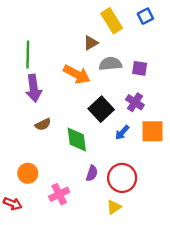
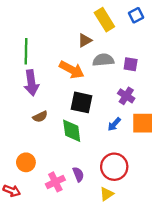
black square: (101, 109) -> (82, 102), moved, turned -35
purple semicircle: (92, 173) -> (78, 174), moved, turned -40

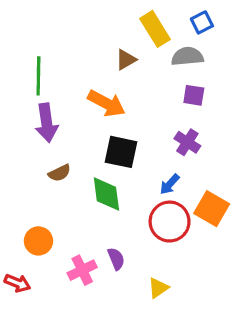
gray semicircle: (103, 60) -> (187, 56), moved
orange square: (143, 123) -> (212, 209), moved, turned 30
red circle: (114, 167) -> (170, 222), moved

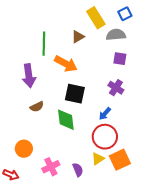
green line: (38, 76) -> (44, 44), moved
orange square: (212, 209) -> (120, 160), moved, turned 35
purple semicircle: (116, 259) -> (78, 170), moved
yellow triangle: (158, 288) -> (98, 159), moved

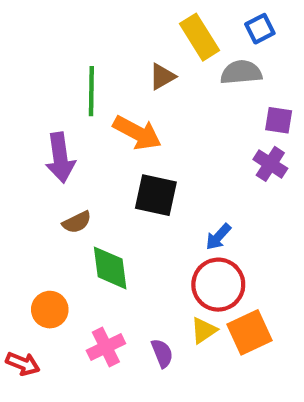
purple square: (120, 59) -> (279, 120), moved
purple cross: (116, 88) -> (270, 164), moved
green diamond: (66, 120) -> (110, 268), moved

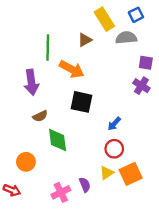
red circle: (218, 285) -> (114, 149), size x0.7
pink cross: (106, 347) -> (61, 192), moved

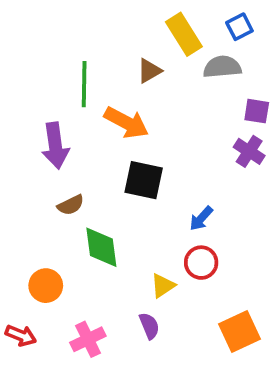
yellow triangle: (107, 173) -> (163, 286), moved
orange square: (131, 174) -> (239, 332), moved
pink cross: (61, 192) -> (88, 339), moved

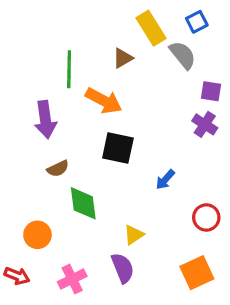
gray semicircle: (222, 67) -> (183, 55), turned 56
red circle: (201, 263) -> (206, 217), moved
purple semicircle: (149, 326) -> (123, 268), size x1.4

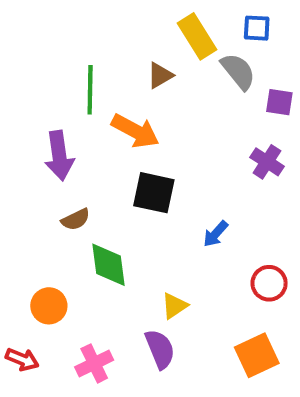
blue square: (197, 22) -> (257, 28), turned 30
purple square: (211, 91) -> (279, 102), moved

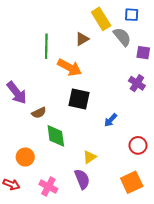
purple arrow: (59, 156) -> (17, 93), moved, turned -30
pink cross: (94, 363) -> (48, 187), turned -36

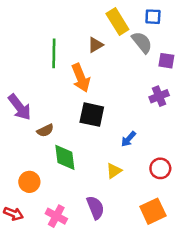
orange arrow: (69, 67) -> (81, 78), turned 40
purple cross: (137, 83) -> (159, 96), turned 35
yellow triangle: (90, 157) -> (114, 171), moved

